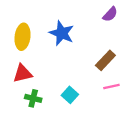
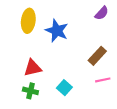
yellow ellipse: (23, 37) -> (28, 21), moved
red triangle: (23, 73) -> (33, 68), moved

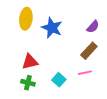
purple semicircle: (102, 13) -> (93, 27), moved
pink line: (103, 80) -> (85, 73), moved

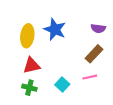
yellow ellipse: (26, 19) -> (27, 36), moved
purple semicircle: (93, 27) -> (98, 28), turned 56

